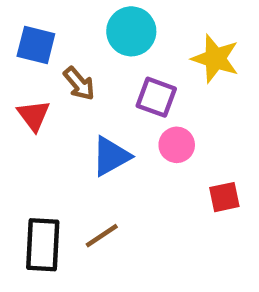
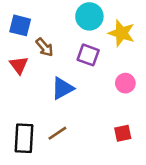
cyan circle: (131, 31) -> (89, 16), moved
pink circle: (177, 145) -> (125, 83), moved
red square: (224, 197) -> (123, 133), moved

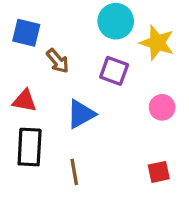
red triangle: (19, 65) -> (25, 101), moved, turned -42
brown line: (57, 133) -> (74, 172), turned -66
black rectangle: (24, 138) -> (30, 147), moved

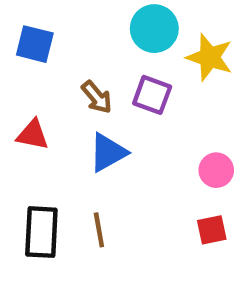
brown arrow: (58, 61) -> (97, 97), moved
pink circle: (162, 107) -> (216, 170), moved
black rectangle: (30, 147) -> (41, 232), moved

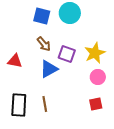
blue square: (35, 44) -> (42, 16), moved
yellow star: (210, 57) -> (95, 53), moved, turned 30
purple square: (152, 95) -> (67, 54), moved

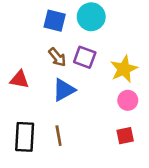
purple square: (67, 54) -> (85, 57), moved

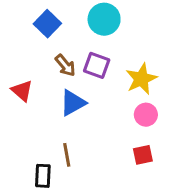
blue square: (55, 21) -> (47, 24), moved, turned 30
red triangle: (19, 79) -> (22, 91), turned 30
black rectangle: (25, 137) -> (43, 176), moved, size x0.7

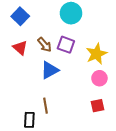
blue square: (47, 24) -> (20, 16), moved
red triangle: (22, 91) -> (20, 48), moved

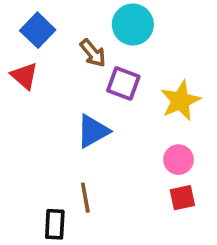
brown arrow: (45, 45) -> (93, 53), moved
red triangle: (20, 48) -> (24, 76), moved
pink circle: (99, 78) -> (179, 160), moved

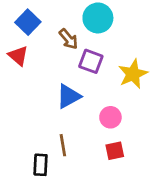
pink circle: (179, 160) -> (110, 117), moved
red square: (182, 198) -> (115, 151), moved

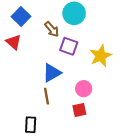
brown line: (63, 145) -> (46, 96), moved
red square: (115, 151) -> (79, 110), moved

